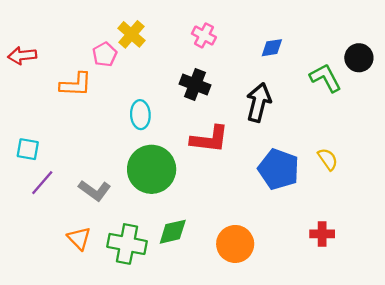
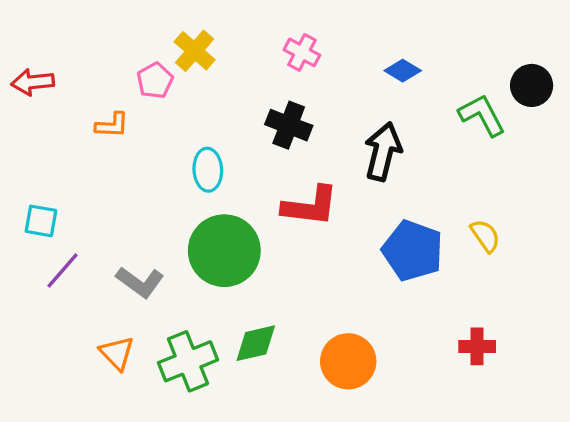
blue diamond: (272, 48) -> (403, 71), turned 40
orange L-shape: (76, 85) -> (112, 125), size x0.7
green cross: (127, 244) -> (188, 361), turned -33

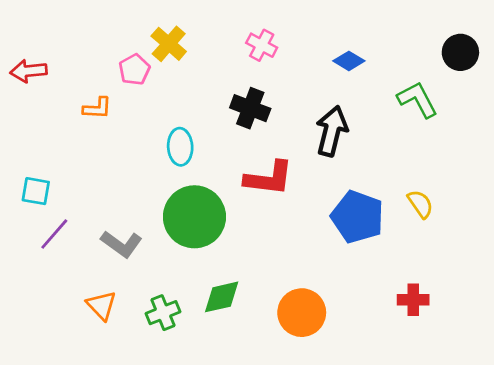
black circle: (532, 85) -> (460, 52), moved
green cross: (188, 361) -> (163, 313), size x0.7

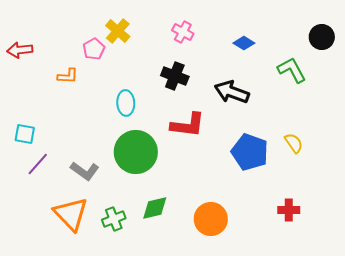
black arrow: (332, 131) -> (232, 92), turned -84
orange triangle: (102, 305) -> (71, 214), size x1.6

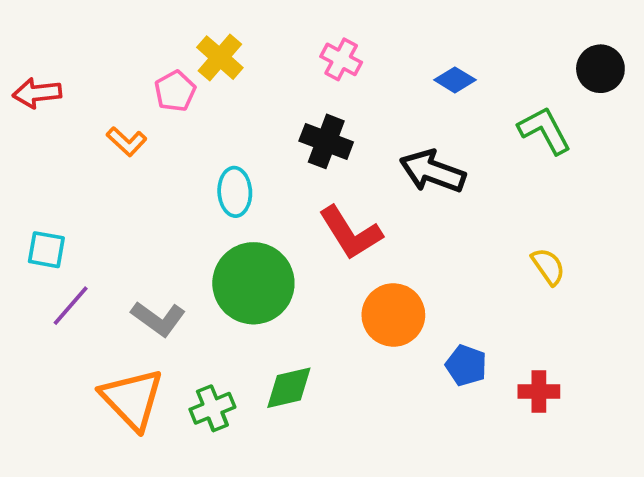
orange L-shape: (68, 76) -> (127, 141), turned 40
red L-shape: (188, 125) -> (350, 233), turned 51
blue pentagon: (250, 152) -> (466, 365), moved, size x0.6
orange circle: (211, 219) -> (393, 315), moved

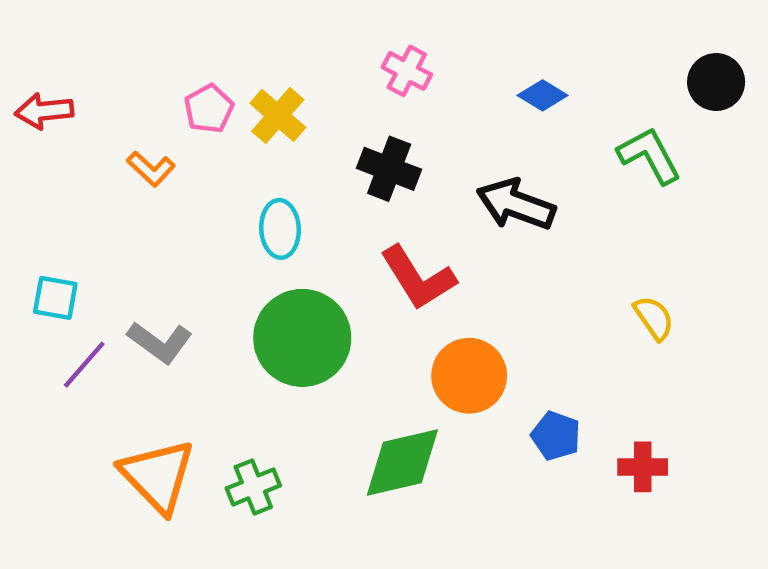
yellow cross: (220, 58) -> (278, 115), moved
gray L-shape: (158, 319) -> (160, 342), moved
green diamond: (289, 388) -> (402, 462), moved, size x1.4

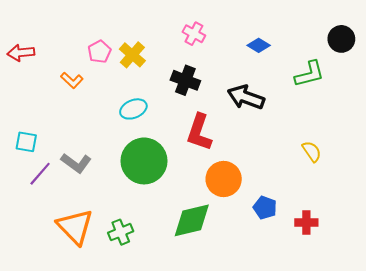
green L-shape: (649, 155) -> (310, 74), turned 104
cyan ellipse: (280, 229) -> (133, 109), turned 70
red L-shape: (418, 278) -> (199, 132), turned 51

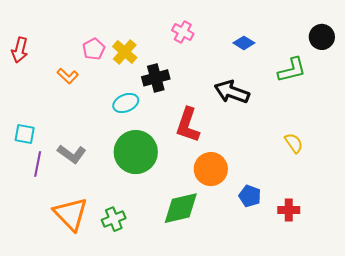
red arrow: (21, 53) -> (20, 50), turned -70
black cross: (185, 80) -> (156, 78), moved, turned -36
purple line: (40, 174) -> (38, 164), turned -30

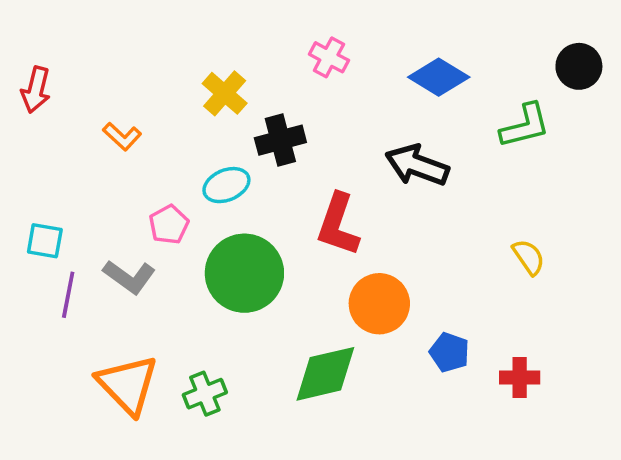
blue diamond: (244, 43) -> (439, 77), size x1.5
pink pentagon: (94, 49) -> (169, 225), moved

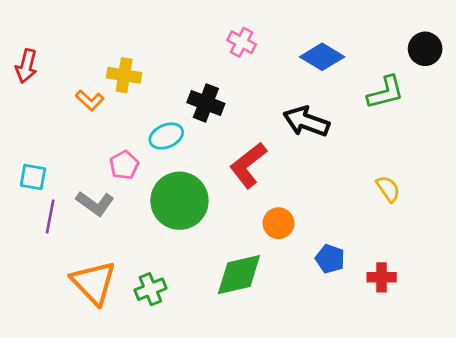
yellow cross: (225, 93) -> (124, 75), moved, turned -32
black cross: (280, 140) -> (206, 103), turned 36
red L-shape: (338, 225) -> (248, 165), turned 33
orange circle: (379, 304) -> (279, 223), size x0.7

